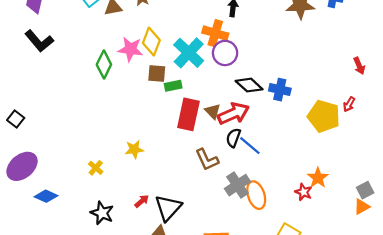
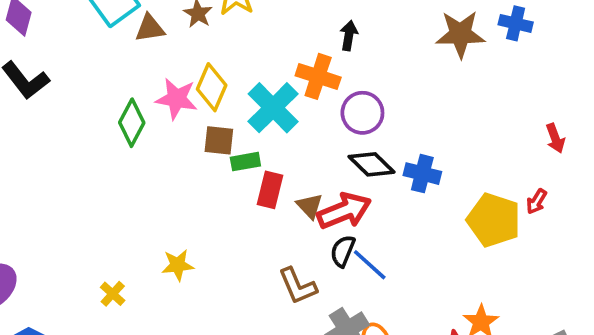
purple circle: (225, 53) -> (362, 113), moved
red rectangle: (188, 114) -> (270, 190), moved, size x0.7

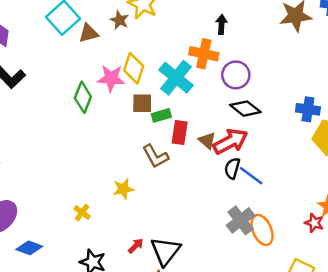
blue cross: (422, 174) -> (308, 109), moved
brown L-shape: (298, 286) -> (155, 156), moved

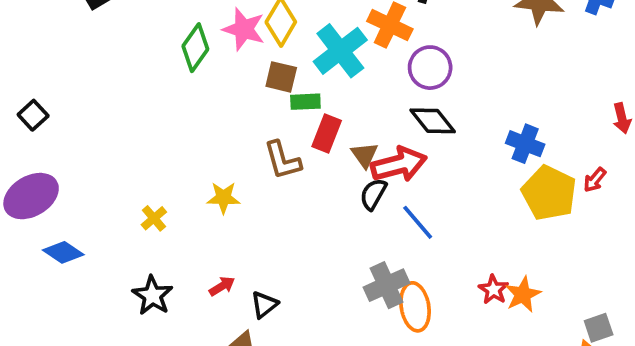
black semicircle: (232, 168) -> (373, 194), moved
red star: (314, 223) -> (493, 290), moved
black triangle: (165, 251) -> (264, 305), size x0.6

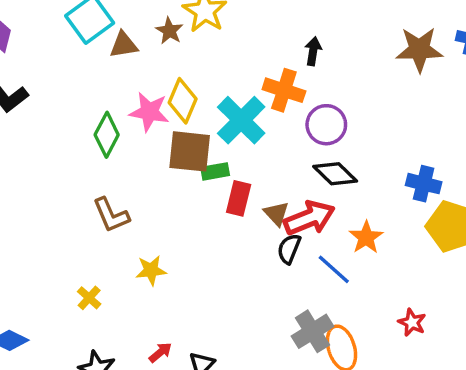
brown square: (281, 77) -> (190, 151), size x1.5
brown L-shape: (283, 160) -> (111, 215), moved
orange star: (523, 294) -> (366, 237), moved

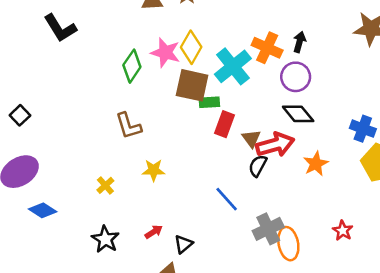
black arrow: (313, 51) -> (299, 42), moved
blue line: (334, 269) -> (227, 199), moved

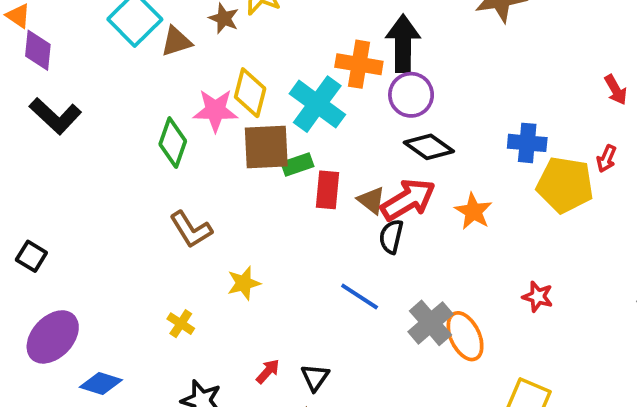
black arrow: (299, 42) -> (403, 43), size x1.8

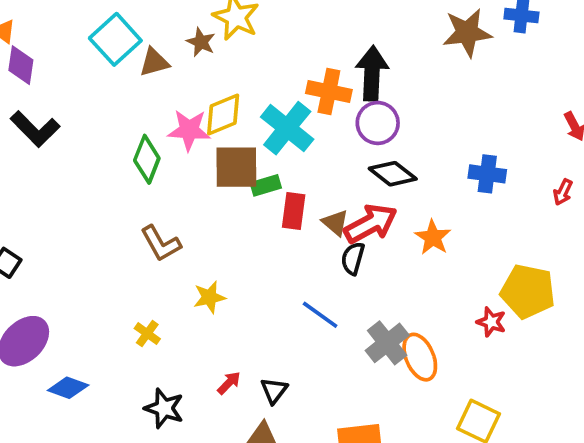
yellow diamond: (250, 93) -> (223, 114), turned 51
yellow pentagon: (565, 185) -> (528, 291), moved

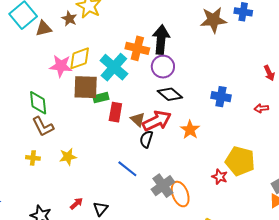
green diamond: (147, 159) -> (38, 103), moved, turned -30
red arrow: (563, 192) -> (261, 108), turned 56
yellow cross: (147, 334) -> (33, 158), moved, turned -32

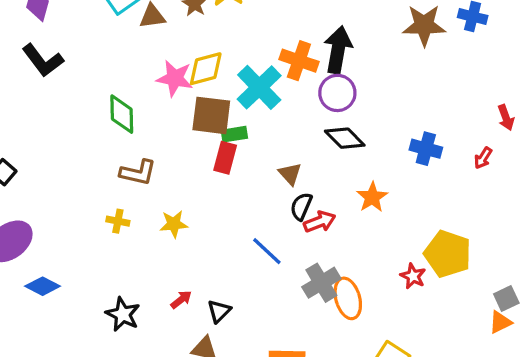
green diamond: (38, 103) -> (122, 114), moved
red arrow: (261, 108) -> (483, 158), moved, turned -56
red rectangle: (115, 112) -> (225, 158), moved
red arrow: (157, 121) -> (320, 222), moved, size x0.7
brown L-shape: (43, 127) -> (138, 173), turned -55

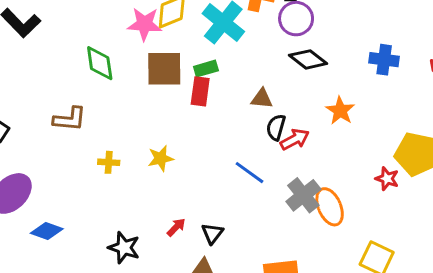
brown square: (211, 115) -> (164, 69), moved
brown L-shape: (138, 173) -> (70, 119), moved
brown triangle: (290, 174) -> (262, 99), turned -35

